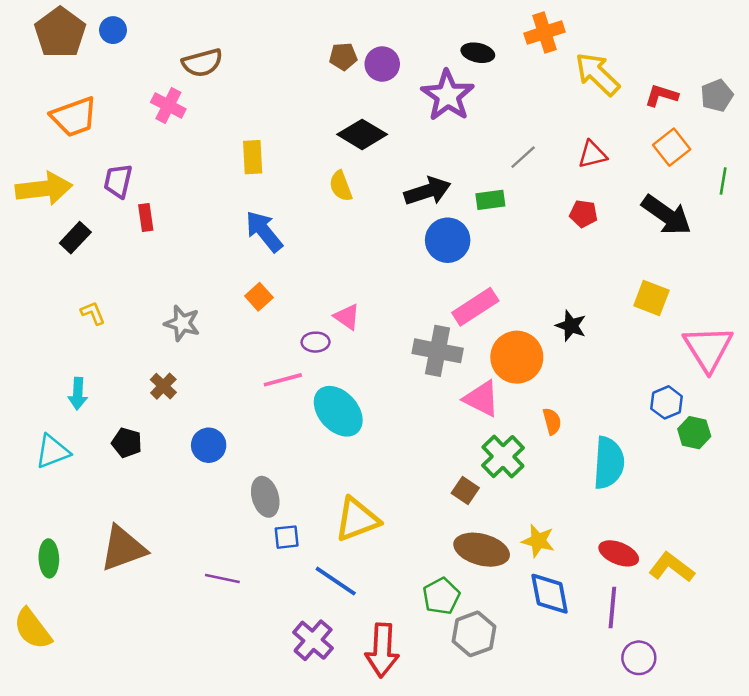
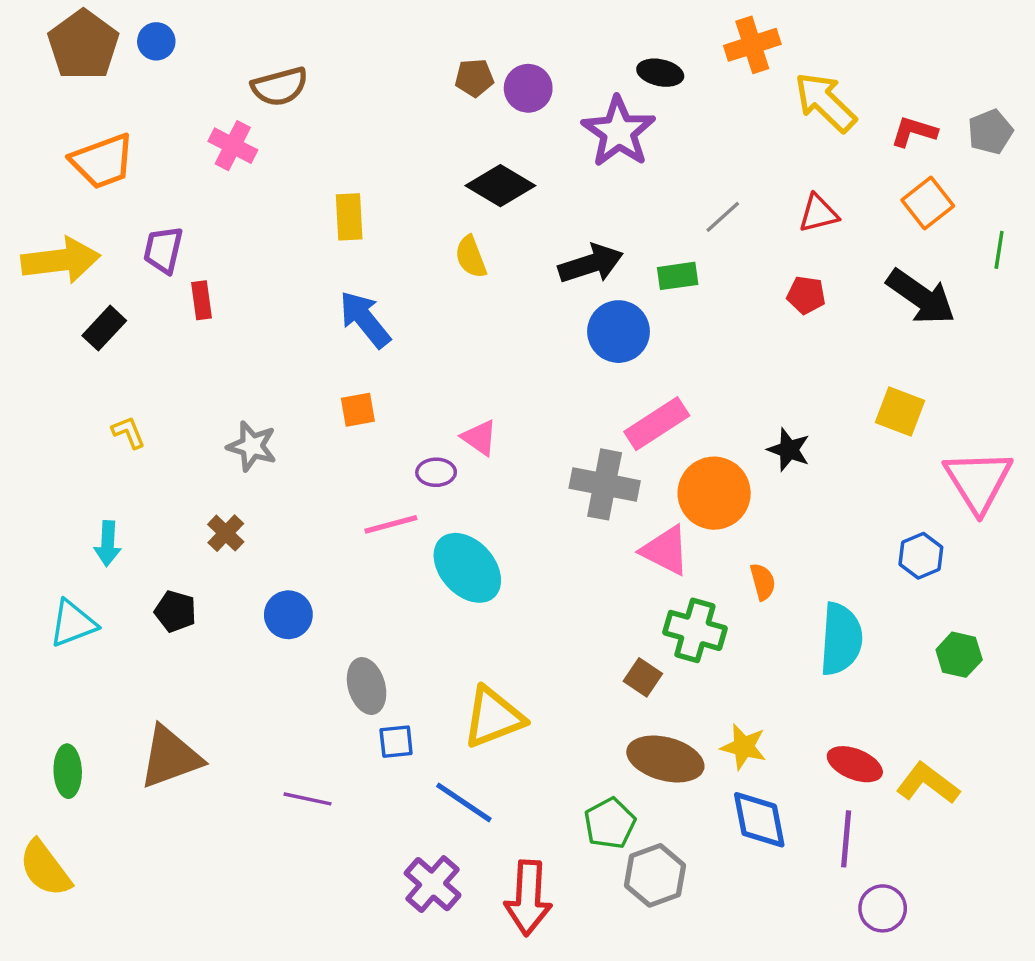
orange square: (259, 297) -> (358, 410), turned 32
green hexagon: (694, 433) -> (959, 655), moved
green cross: (503, 457) -> (695, 630), turned -30

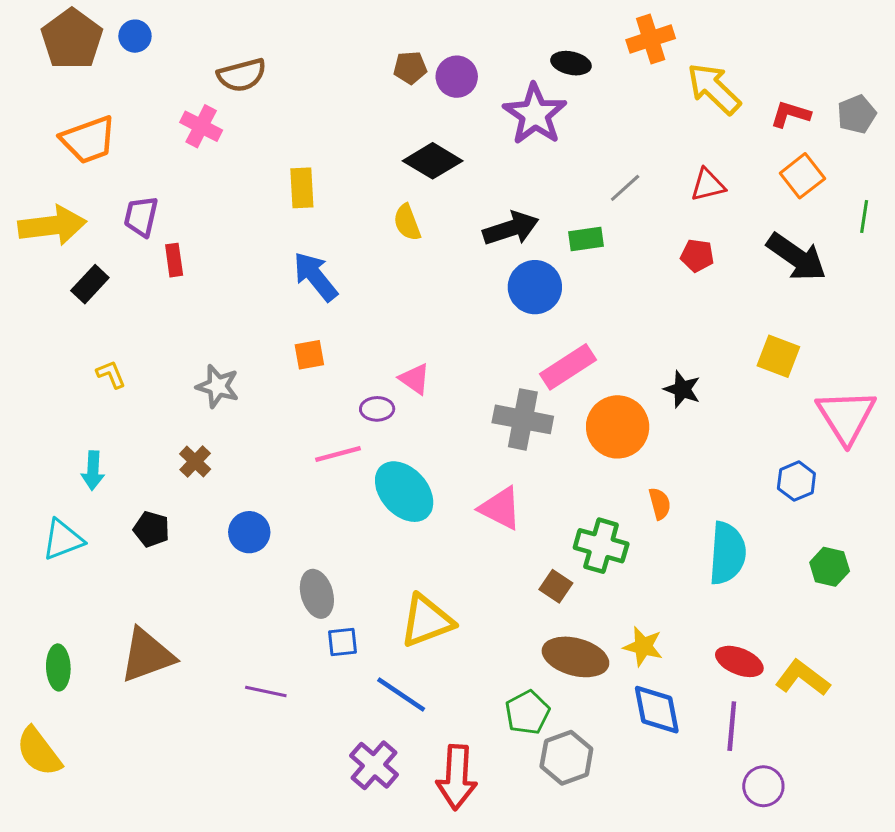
pink triangle: (665, 550) -> (500, 508), moved

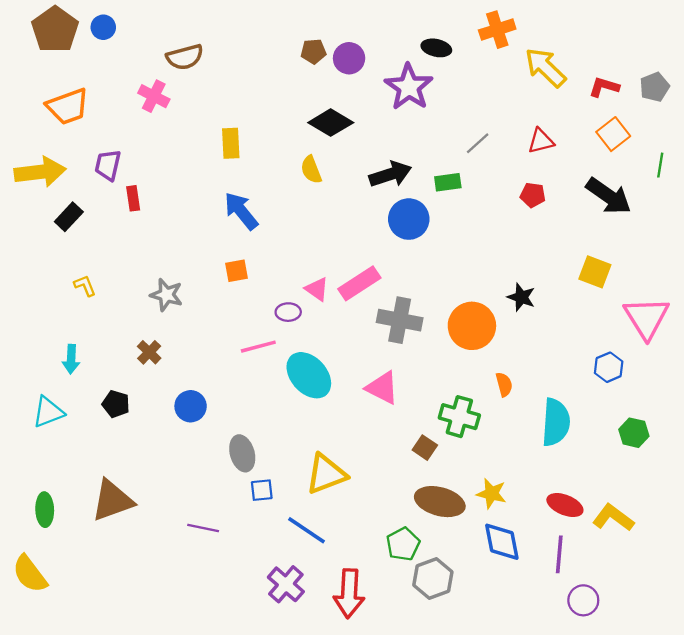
pink rectangle: (568, 367) -> (359, 283), moved

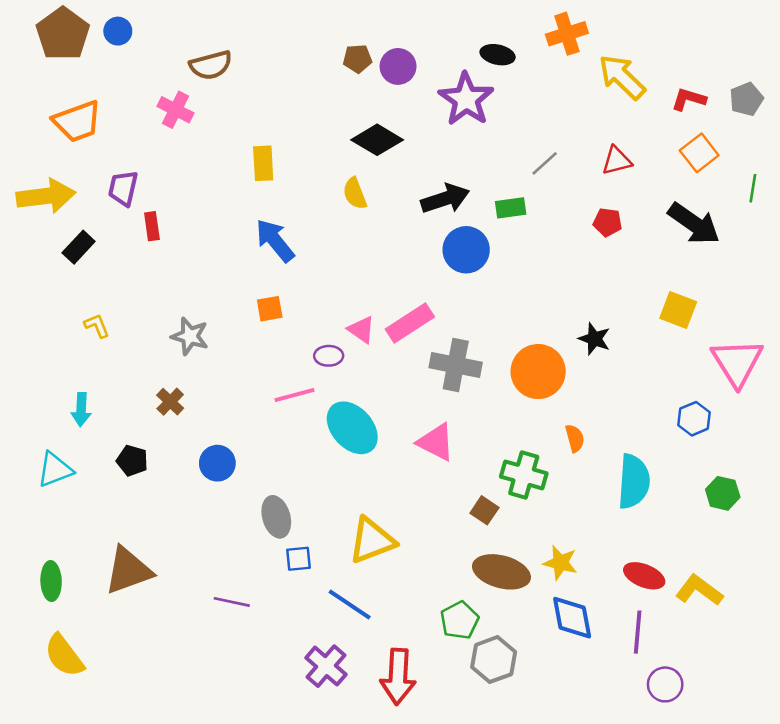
yellow semicircle: (30, 574) -> (64, 656), moved

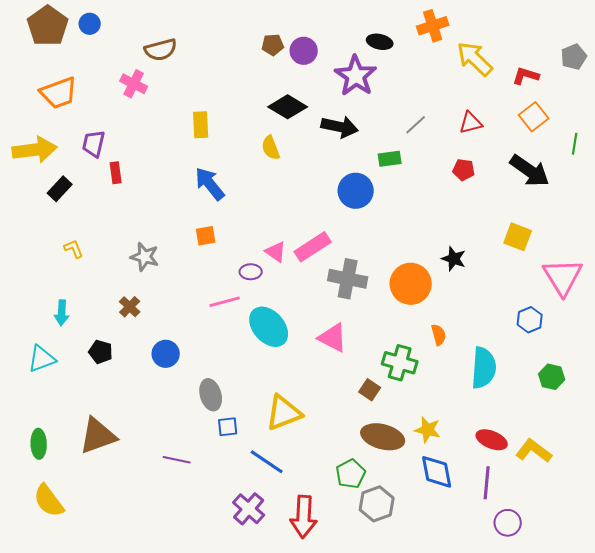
gray pentagon: (746, 99) -> (574, 57), moved
black arrow: (445, 199) -> (340, 127), moved, turned 30

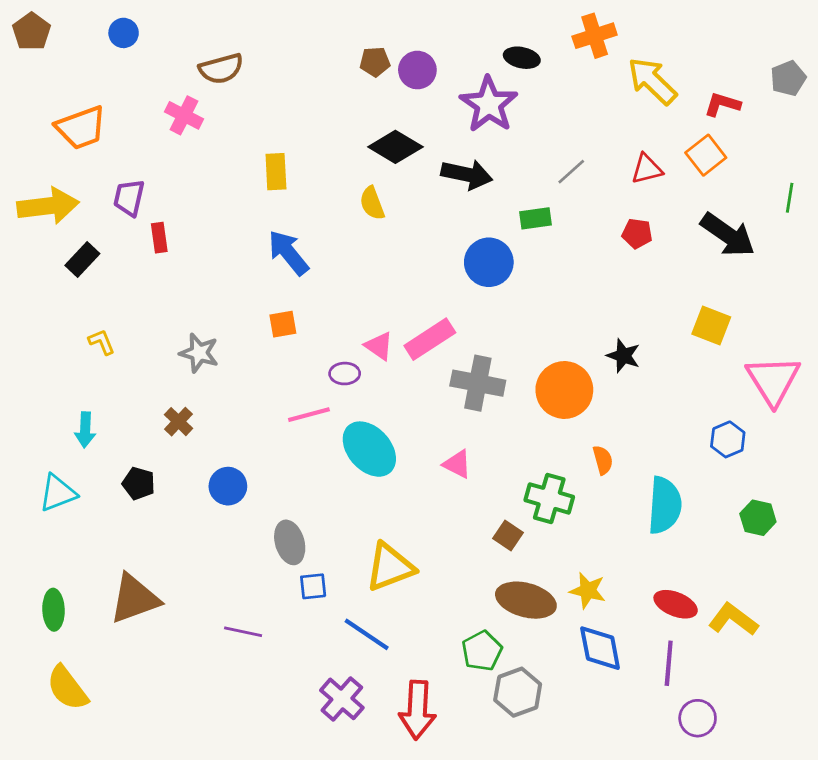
brown pentagon: (48, 26) -> (32, 32), moved, size x0.7
orange square: (534, 117) -> (706, 155), moved
pink triangle: (333, 338) -> (457, 464), size x0.7

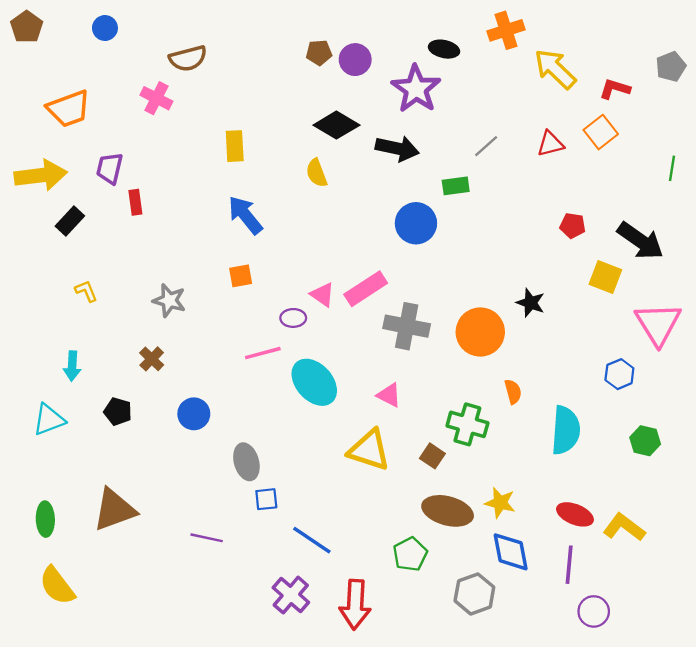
red pentagon: (637, 233) -> (573, 226), moved
black arrow: (728, 235) -> (640, 241), moved
yellow triangle: (390, 567) -> (369, 450), moved, turned 39
gray hexagon: (518, 692) -> (474, 594), moved

